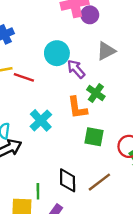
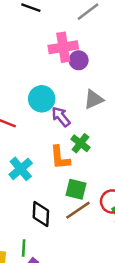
black diamond: (68, 180) -> (41, 214), moved
brown line: (99, 182) -> (78, 210), moved
green line: (38, 191) -> (24, 248), moved

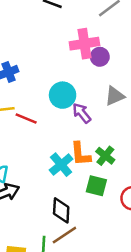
green cross: (80, 143) -> (105, 156), moved
cyan cross: (21, 169) -> (61, 165), moved
brown line: (78, 210) -> (64, 235), moved

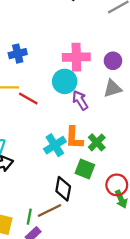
pink cross: (84, 44) -> (76, 57), moved
purple circle: (100, 57) -> (113, 61), moved
black diamond: (61, 210) -> (63, 189), moved

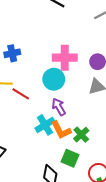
purple arrow: (80, 100) -> (59, 107), moved
orange L-shape: (74, 138) -> (61, 130), turned -30
cyan cross: (55, 145) -> (45, 125), moved

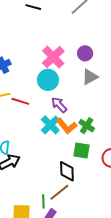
pink cross: (65, 58) -> (53, 57), turned -30

